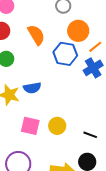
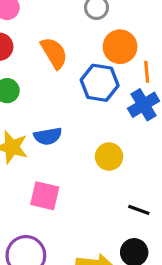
orange line: (95, 47) -> (147, 72), turned -56
yellow circle: (57, 126) -> (109, 157), moved

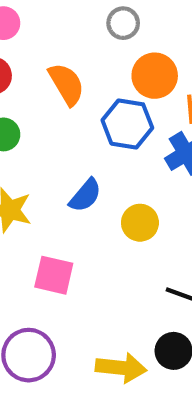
blue semicircle: (48, 136) -> (85, 195), moved, turned -40

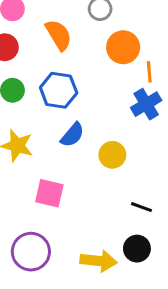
orange semicircle: (66, 84) -> (59, 35), moved
blue hexagon: (127, 124) -> (59, 90), moved

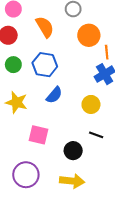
yellow circle: (112, 155) -> (91, 104), moved
black line: (142, 207) -> (96, 135), moved
black circle: (137, 249) -> (73, 151), moved

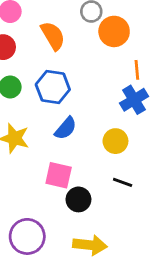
orange circle: (89, 35) -> (114, 31), moved
pink square: (39, 135) -> (59, 175), moved
black circle: (73, 151) -> (78, 199), moved

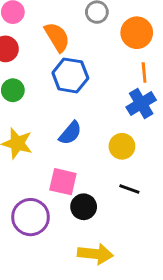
orange circle: (114, 31) -> (137, 33), moved
blue hexagon: (53, 87) -> (70, 75), moved
purple circle: (27, 236) -> (31, 217), moved

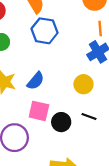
blue semicircle: (70, 133) -> (36, 81), moved
black circle: (84, 207) -> (61, 122), moved

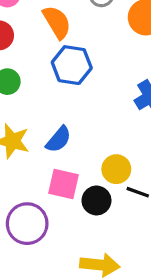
yellow circle: (83, 84) -> (116, 169), moved

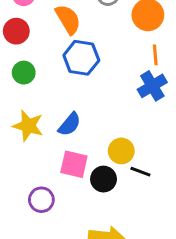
purple circle: (27, 224) -> (41, 200), size x0.7

